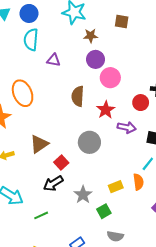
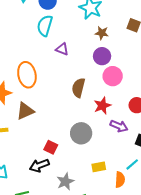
brown triangle: (39, 144) -> (25, 111), moved
red square: (61, 162) -> (51, 147), turned -32
yellow rectangle: (116, 187) -> (99, 167), moved

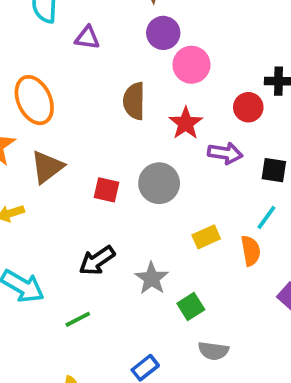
red square: (51, 147) -> (106, 190), moved

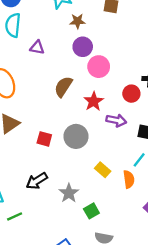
brown semicircle: (134, 101) -> (63, 87), turned 30
yellow rectangle: (206, 237) -> (103, 170), turned 63
green line: (78, 319) -> (15, 216), moved

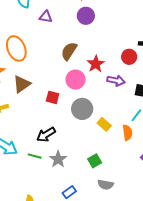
pink circle: (99, 67) -> (76, 80), moved
gray circle: (76, 136) -> (82, 109), moved
gray star: (69, 193) -> (58, 159), moved
green line: (15, 216) -> (35, 156), moved, turned 40

